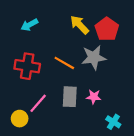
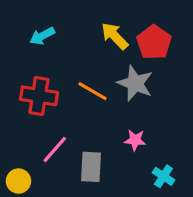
gray star: (94, 57) -> (135, 83), turned 30
gray rectangle: (70, 97) -> (91, 167), moved
yellow circle: (20, 119) -> (18, 181), moved

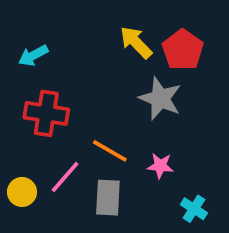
cyan arrow: (42, 36) -> (33, 55), moved
orange line: (93, 91) -> (110, 151), moved
yellow circle: (18, 181) -> (22, 192), moved

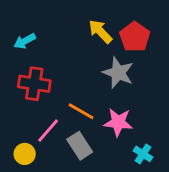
pink star: (160, 166) -> (118, 122), size x1.5
yellow circle: (22, 192) -> (25, 154), moved
gray rectangle: (108, 198) -> (80, 146), turned -36

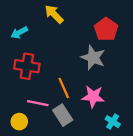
yellow arrow: (100, 31) -> (54, 14), moved
orange line: (81, 111) -> (64, 88), turned 36
pink line: (48, 131) -> (38, 103), turned 60

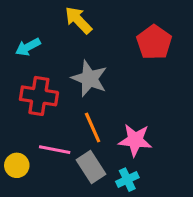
gray star: (93, 58) -> (89, 79), moved
yellow circle: (19, 122) -> (17, 165), moved
cyan cross: (113, 122) -> (127, 180), moved, turned 32

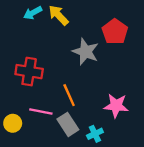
cyan arrow: (28, 47) -> (33, 13), moved
gray star: (89, 79) -> (86, 52), moved
pink star: (135, 140) -> (116, 106), moved

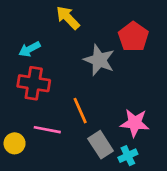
cyan arrow: (33, 13) -> (30, 49), moved
gray rectangle: (68, 124) -> (101, 145), moved
cyan cross: (95, 134) -> (128, 156), moved

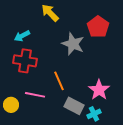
pink star: (135, 123) -> (99, 90), turned 30
gray rectangle: (101, 145) -> (74, 106), turned -30

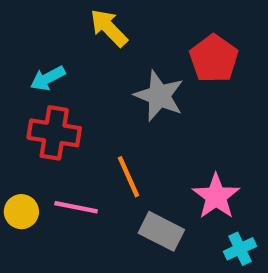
yellow circle: (11, 105) -> (21, 212), moved
cyan cross: (94, 114) -> (240, 249), moved

